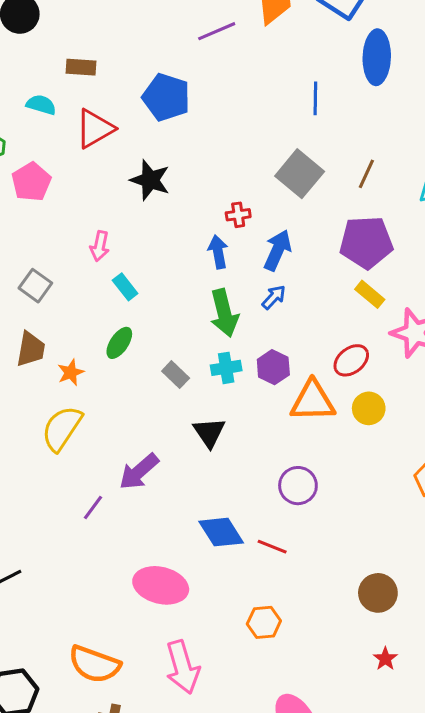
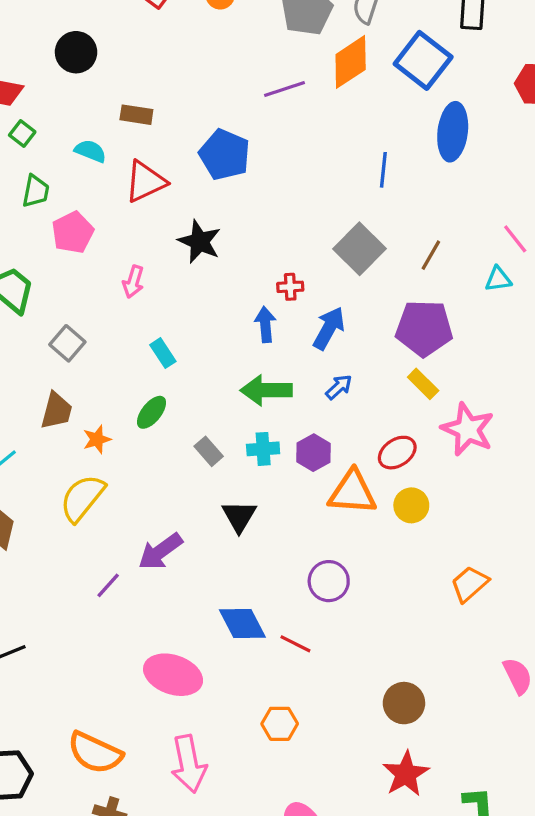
pink arrow: (100, 246) -> (133, 282), moved
blue arrow: (274, 297) -> (339, 387), moved
green arrow: (224, 313) -> (266, 390), turned 99
red star: (385, 659) -> (406, 774), size x1.8

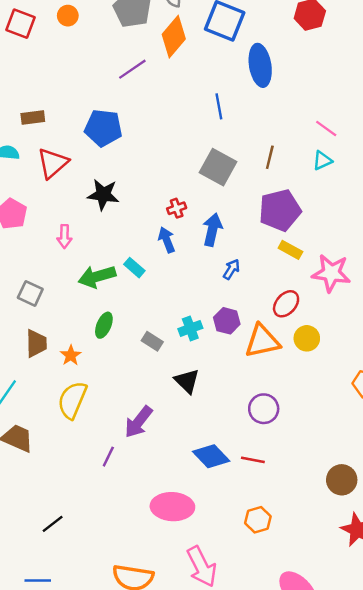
cyan rectangle: (163, 353) -> (134, 268), moved
green arrow: (266, 390) -> (97, 277), moved

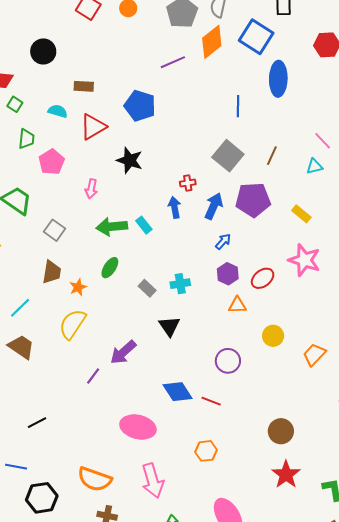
purple pentagon: (280, 210) -> (253, 200), moved
yellow rectangle: (290, 250) -> (301, 214), moved
purple hexagon: (227, 321) -> (228, 274), moved
yellow circle: (307, 338) -> (273, 336), moved
orange triangle: (262, 341) -> (237, 305), size x0.6

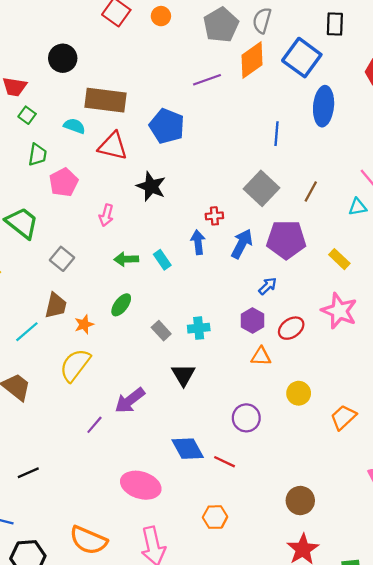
brown rectangle: (84, 86) -> (105, 100), size x1.8
red triangle: (93, 127) -> (113, 146), turned 40
green arrow: (112, 227) -> (126, 259), size x0.7
blue arrow: (223, 242) -> (268, 286), moved
cyan line: (20, 308) -> (27, 332), moved

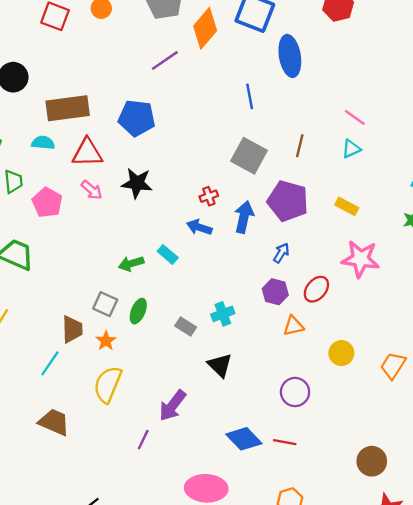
pink arrow: (106, 215) -> (92, 190), moved, turned -50
purple pentagon: (286, 240) -> (288, 201), turned 30
blue arrow: (198, 242) -> (199, 227), turned -50
gray square: (62, 259) -> (105, 304), moved

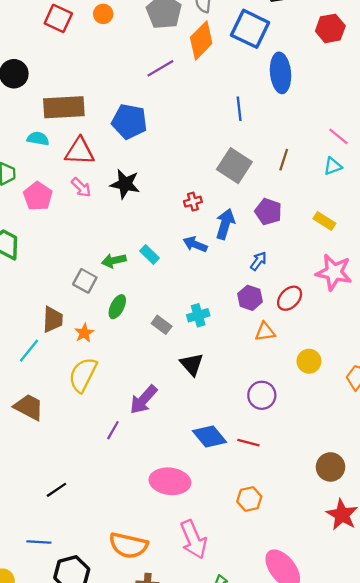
purple pentagon: (288, 201) -> (268, 212), size x0.7
blue arrow: (199, 227) -> (195, 244), moved
gray square: (105, 304) -> (85, 281), moved

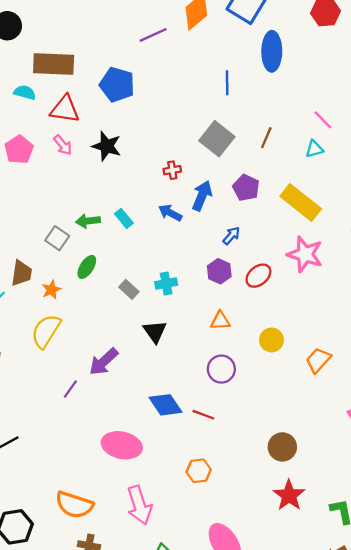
yellow rectangle: (324, 221) -> (301, 203), size x1.8
orange triangle: (265, 332) -> (220, 321), moved

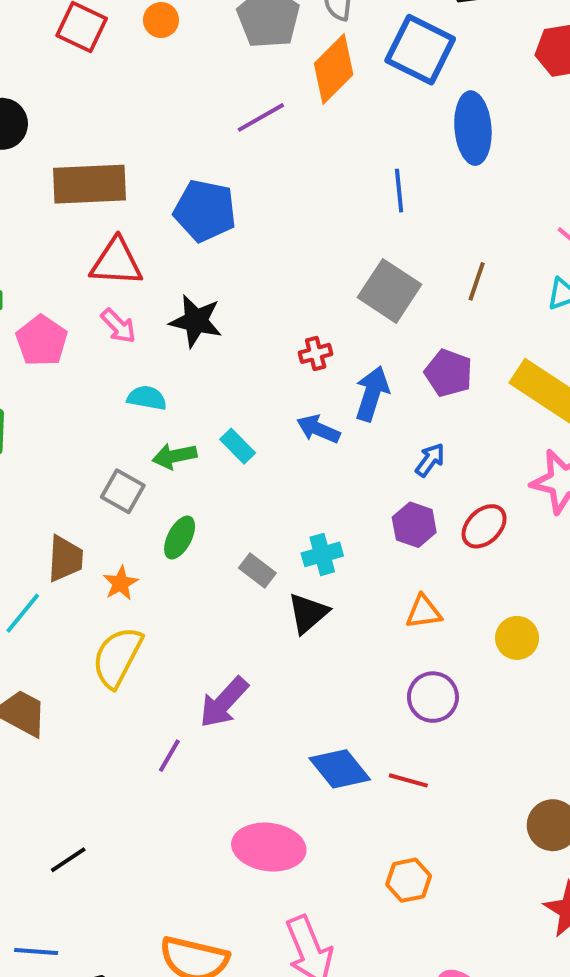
cyan semicircle: (25, 92) -> (147, 398), moved
black triangle: (155, 331) -> (308, 613), moved, turned 30

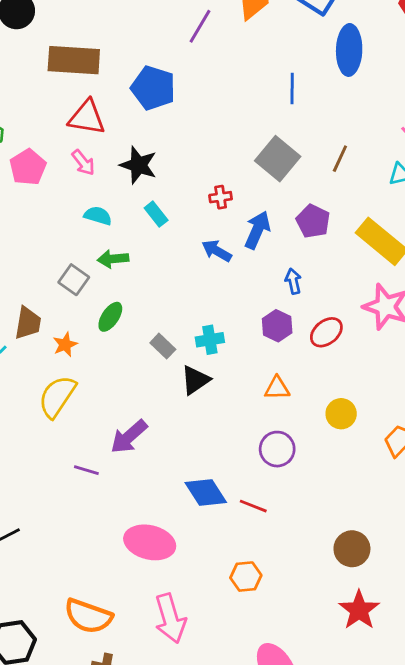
purple line: (261, 117) -> (200, 26), turned -36
cyan rectangle: (238, 446) -> (156, 214), moved
blue arrow: (430, 460) -> (293, 281), turned -55
purple line: (169, 756) -> (86, 470), turned 70

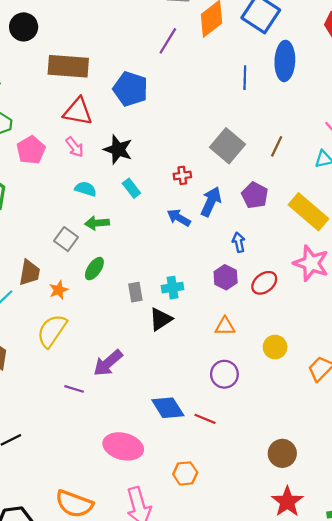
blue line: (292, 88) -> (245, 78), moved
gray rectangle: (163, 346) -> (135, 292), turned 36
orange hexagon: (246, 577) -> (185, 473), moved

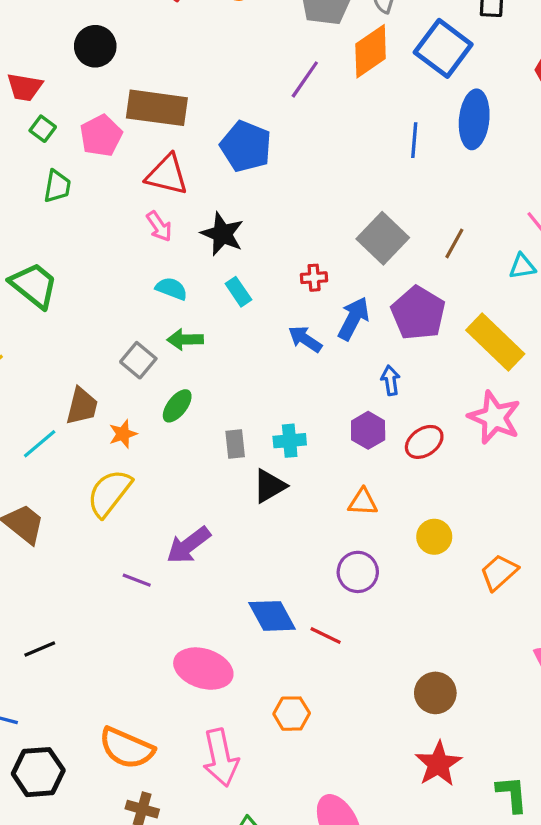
pink pentagon: (31, 150) -> (101, 136), moved
purple pentagon: (255, 195) -> (418, 313), size x1.4

